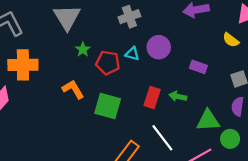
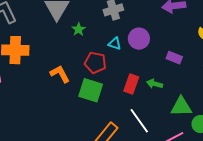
green star: (83, 49) -> (79, 29), moved
red pentagon: (108, 63) -> (95, 63), moved

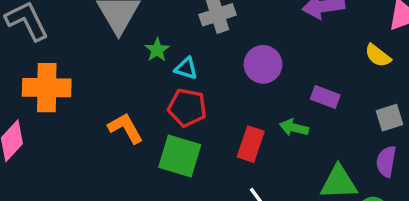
cyan triangle: (115, 44) -> (186, 68), moved
green arrow: (155, 84) -> (294, 128), moved

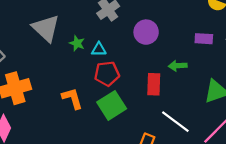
purple rectangle: (325, 97) -> (204, 39), moved
orange L-shape: (126, 128) -> (72, 98), turned 30
green square: (180, 156) -> (112, 105), turned -32

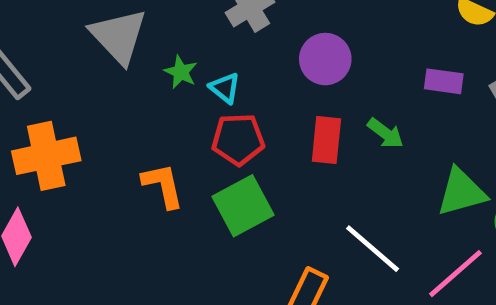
cyan triangle: (99, 49) -> (225, 88), turned 35
green arrow: (178, 66) -> (386, 133), turned -144
red rectangle: (154, 84) -> (326, 140), moved

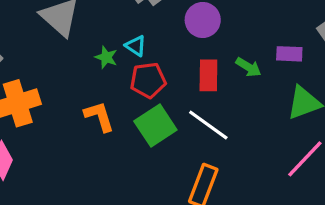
green star: (181, 72) -> (106, 57), moved
purple rectangle: (444, 81) -> (289, 54), moved
white line: (373, 249) -> (208, 125), moved

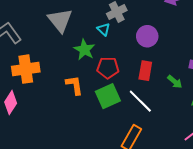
cyan triangle: (136, 46) -> (104, 29), moved
green star: (106, 57) -> (84, 50), size x1.5
green arrow: (248, 67) -> (175, 82), moved

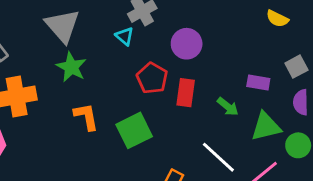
green star: (84, 50) -> (71, 67), moved
red pentagon: (108, 68) -> (152, 78), moved, turned 30
white line: (140, 101) -> (218, 157), moved

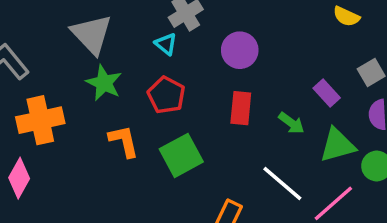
red pentagon: (152, 78) -> (166, 95), moved
purple rectangle: (258, 82) -> (327, 93), turned 40

